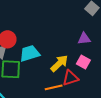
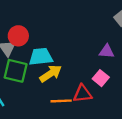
yellow arrow: (59, 63) -> (51, 74), moved

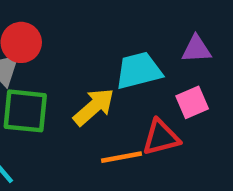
cyan trapezoid: (41, 57) -> (139, 71), moved
pink square: (101, 78) -> (192, 102), turned 35

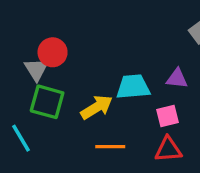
red triangle: (161, 137) -> (168, 149), moved

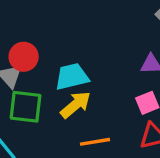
cyan trapezoid: (133, 87) -> (72, 77), moved

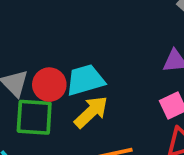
red circle: (24, 57) -> (49, 85), moved

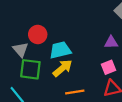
red circle: (49, 85) -> (38, 35), moved

